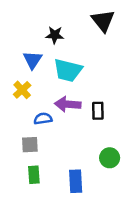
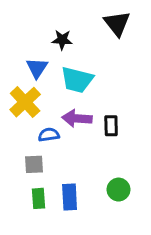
yellow cross: (22, 90) -> (25, 102), size x1.5
green circle: (110, 158) -> (119, 190), moved
blue rectangle: (76, 181) -> (70, 197), moved

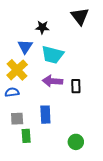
blue semicircle: (49, 135) -> (12, 92), moved
gray square: (34, 164) -> (17, 119), moved
green circle: (119, 190) -> (76, 142), moved
blue rectangle: (70, 197) -> (45, 115), moved

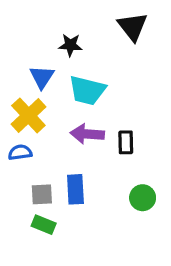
gray square: (17, 119) -> (42, 194), moved
green rectangle: (26, 136) -> (44, 225), turned -64
green circle: (76, 142) -> (143, 198), moved

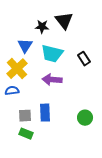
black triangle: (132, 27) -> (64, 21), moved
black rectangle: (126, 142) -> (84, 59), moved, turned -32

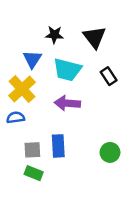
black triangle: (64, 21) -> (94, 37), moved

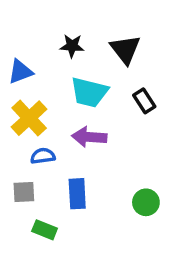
blue triangle: (32, 59) -> (20, 72), moved, turned 36
blue semicircle: (16, 117) -> (43, 156), moved
gray square: (32, 150) -> (24, 192), moved

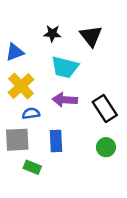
black rectangle: (144, 101) -> (105, 108), moved, size x1.5
gray square: (24, 192) -> (17, 140), size x1.5

